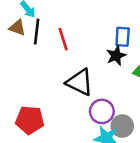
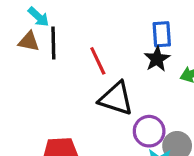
red line: (63, 39) -> (98, 61), moved

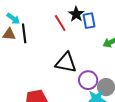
black star: (157, 59) -> (76, 14), moved
red line: (98, 61) -> (60, 23), moved

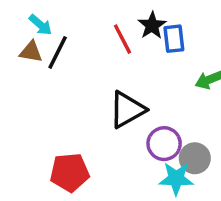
black line: (24, 33) -> (58, 52), turned 30
black triangle: (66, 63) -> (127, 110), turned -45

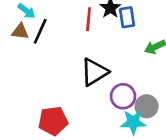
red line: (123, 39) -> (89, 19), turned 35

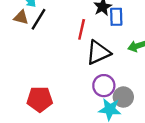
red line: (89, 19) -> (82, 29), moved
black triangle: (94, 72) -> (98, 52), moved

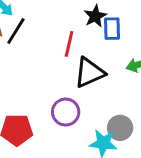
purple circle: (104, 86) -> (66, 112), moved

